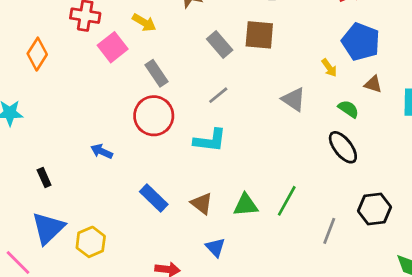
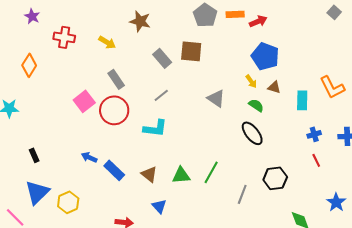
pink square: (113, 47) -> (84, 101), moved
yellow arrow: (329, 68) -> (251, 81), moved
blue arrow: (102, 151) -> (89, 157), moved

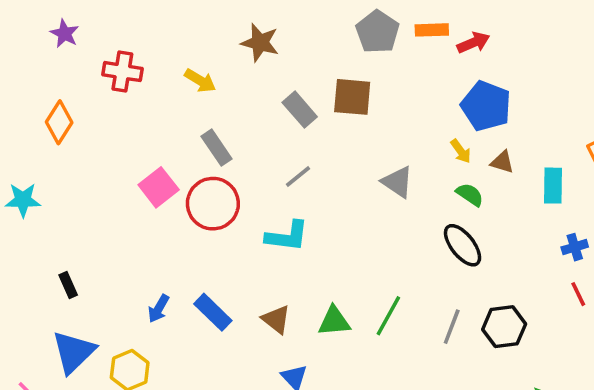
blue arrow: (89, 157) -> (159, 309), moved, turned -84
gray line: (242, 194) -> (452, 327), moved

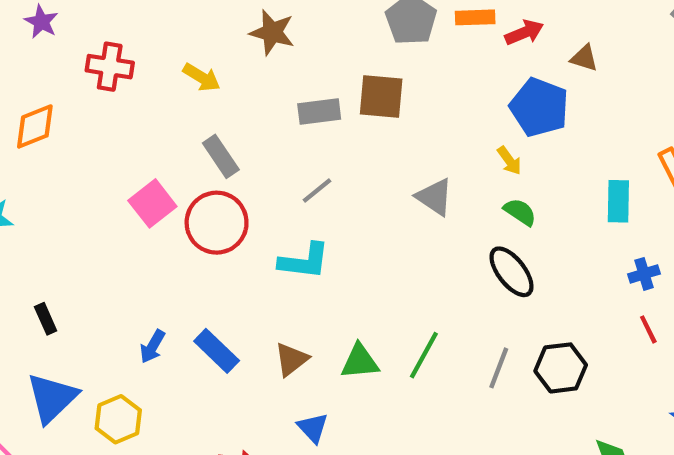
gray rectangle: (300, 110) -> (319, 111), turned -56
orange diamond: (59, 122) -> (35, 126), turned 36
brown triangle: (502, 162) -> (584, 58), moved
brown triangle: (276, 319) -> (291, 359), turned 44

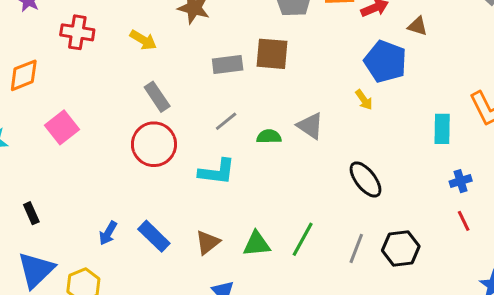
pink square: (152, 203) -> (62, 127), moved
green semicircle: (520, 212) -> (269, 137), moved, turned -35

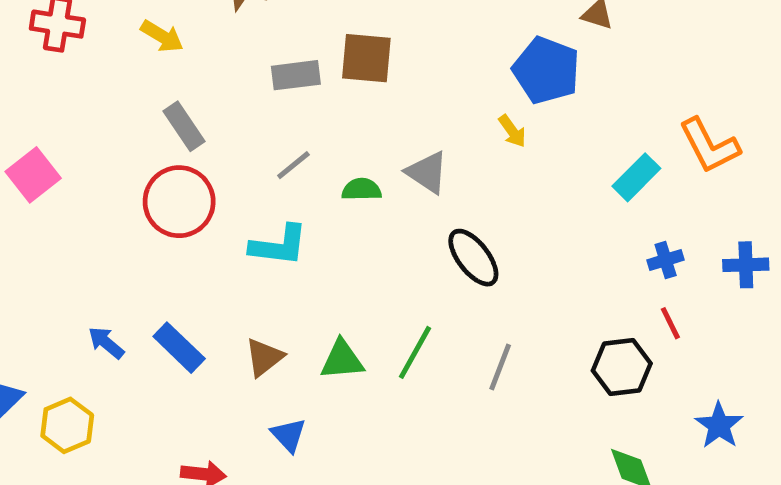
cyan rectangle: (442, 129) -> (636, 177), turned 44
black ellipse: (366, 179) -> (473, 258), moved
blue arrow: (108, 233) -> (106, 343), turned 100
black hexagon: (401, 248) -> (622, 367), moved

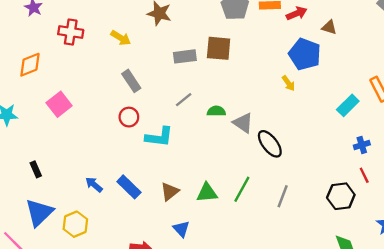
gray triangle: (427, 172) -> (243, 123), moved
red circle: (179, 202) -> (129, 117), size x0.6
cyan L-shape: (279, 245) -> (159, 137), moved

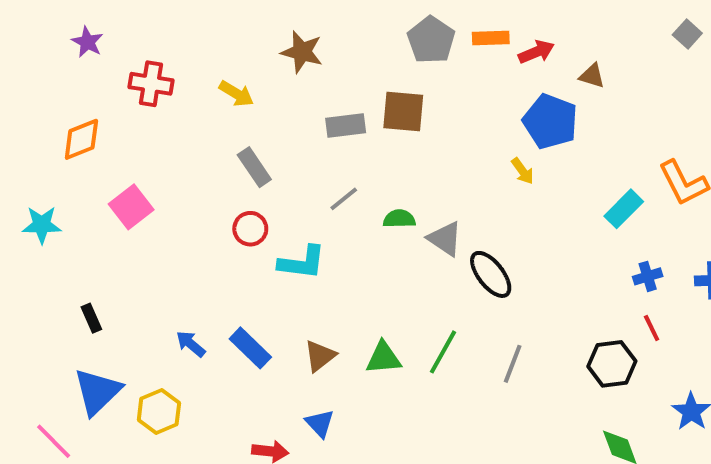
blue triangle: (181, 229) -> (320, 423), moved

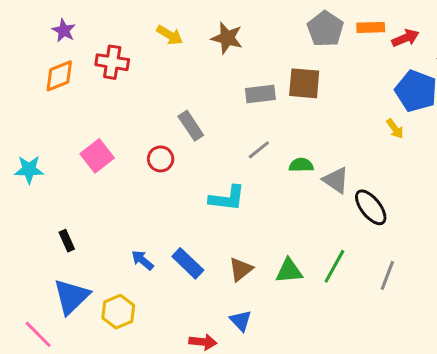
yellow arrow: (236, 94) -> (170, 35), moved
orange diamond: (81, 139) -> (59, 76), moved
red circle: (250, 229) -> (161, 159), moved

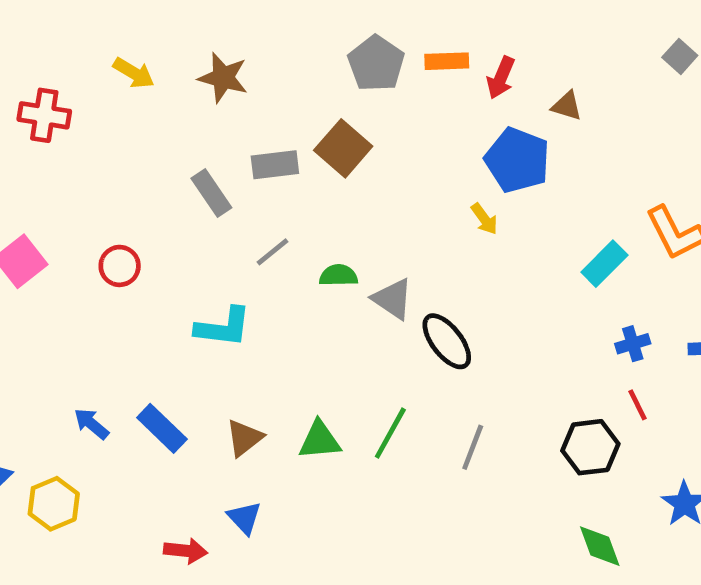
red arrow: (405, 38) -> (501, 78), turned 136
brown square: (304, 83) -> (343, 148), turned 36
gray rectangle: (191, 126) -> (211, 193), moved

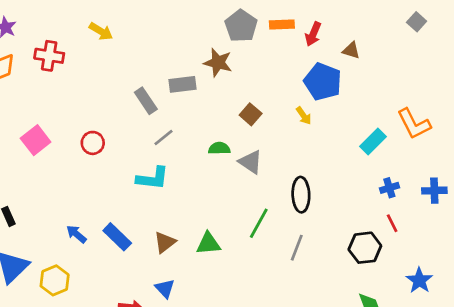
brown star: (223, 78) -> (218, 63), moved
brown square: (343, 148) -> (251, 114), moved, size x0.7
gray line: (273, 252) -> (163, 137), moved
black ellipse: (447, 341) -> (301, 195), moved, turned 36
green line: (390, 433) -> (259, 223), moved

